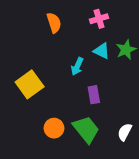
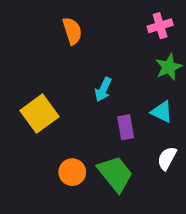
pink cross: (99, 19) -> (160, 26), moved
cyan triangle: (102, 51) -> (162, 112), moved
white semicircle: (125, 132) -> (167, 158), moved

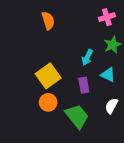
cyan arrow: (103, 89) -> (87, 57), moved
yellow square: (40, 114) -> (48, 76), moved
orange circle: (72, 172) -> (48, 102), moved

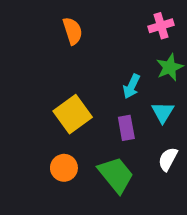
cyan triangle: (108, 75) -> (163, 112), turned 35
orange circle: (48, 102) -> (64, 168), moved

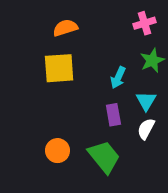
orange semicircle: (73, 31) -> (65, 28), turned -90
yellow square: (73, 114) -> (59, 68), moved, turned 32
white semicircle: (168, 159) -> (146, 129), moved

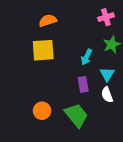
white semicircle: (146, 129) -> (107, 95), turned -49

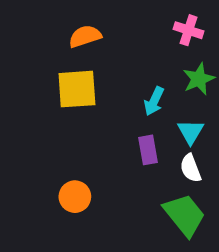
pink cross: (106, 17) -> (189, 30), turned 35
green trapezoid: (76, 115) -> (184, 215), moved

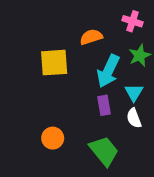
orange semicircle: (85, 36) -> (91, 37), moved
cyan arrow: (154, 101) -> (108, 71), size x1.6
green trapezoid: (184, 215) -> (104, 151), moved

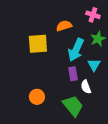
white semicircle: (134, 118) -> (86, 87), moved

